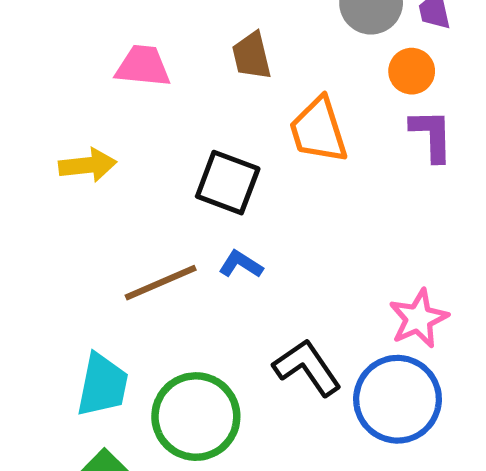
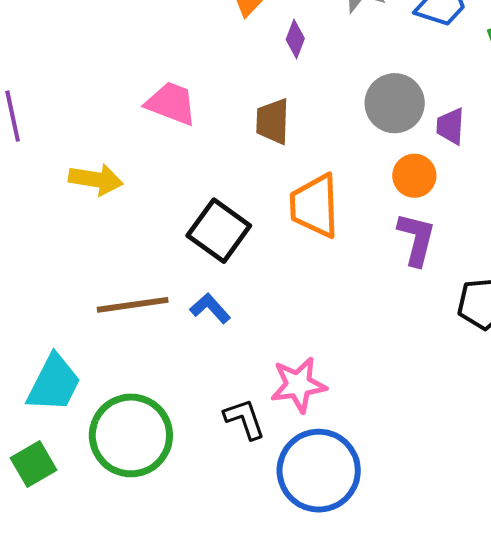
pink star: (418, 318) -> (298, 385), moved
black L-shape: (307, 367) -> (245, 419), size x0.7

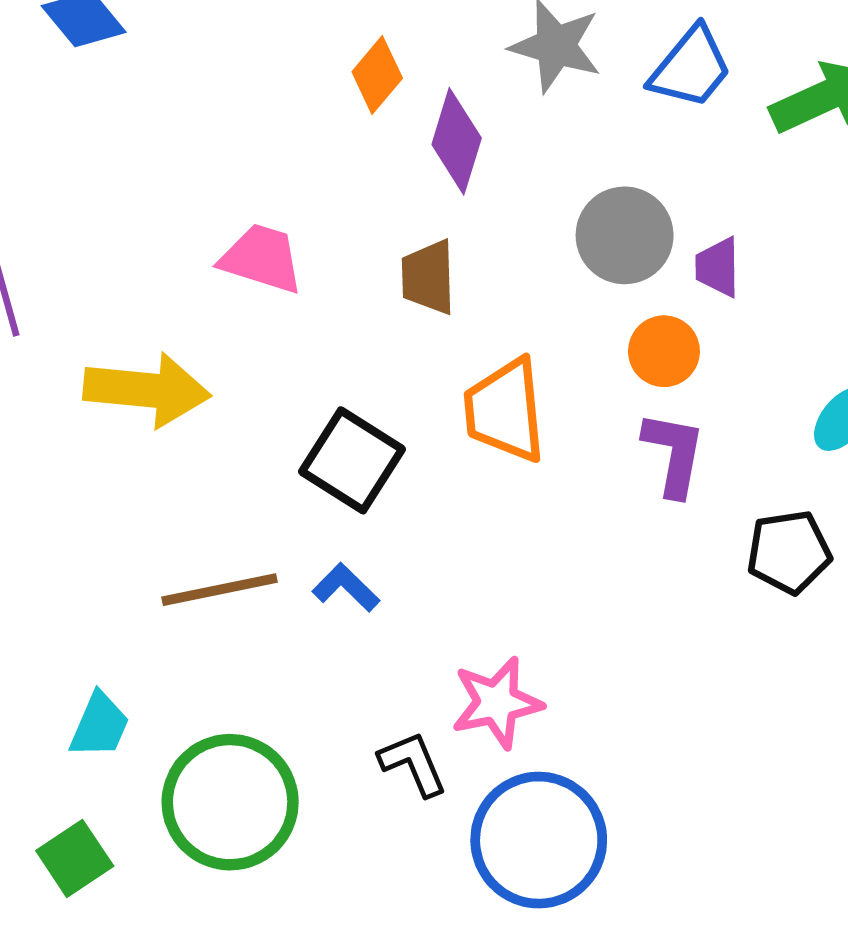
purple diamond: (295, 39) -> (457, 141), size x1.6
yellow arrow: (96, 179) -> (147, 390), size x1.4
cyan trapezoid: (54, 383) -> (99, 725), size x0.7

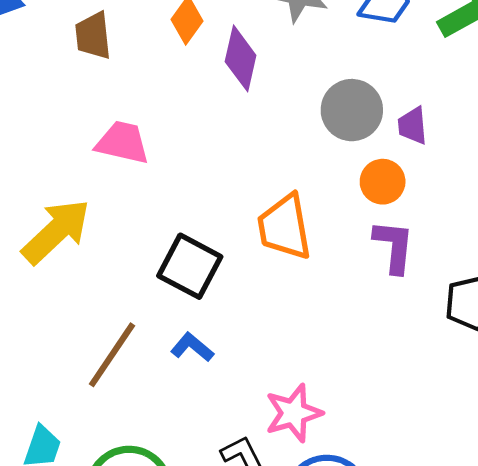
brown trapezoid: (428, 277) -> (93, 36), moved
yellow arrow: (147, 390) -> (56, 231), turned -44
brown line: (220, 590) -> (112, 355), turned -40

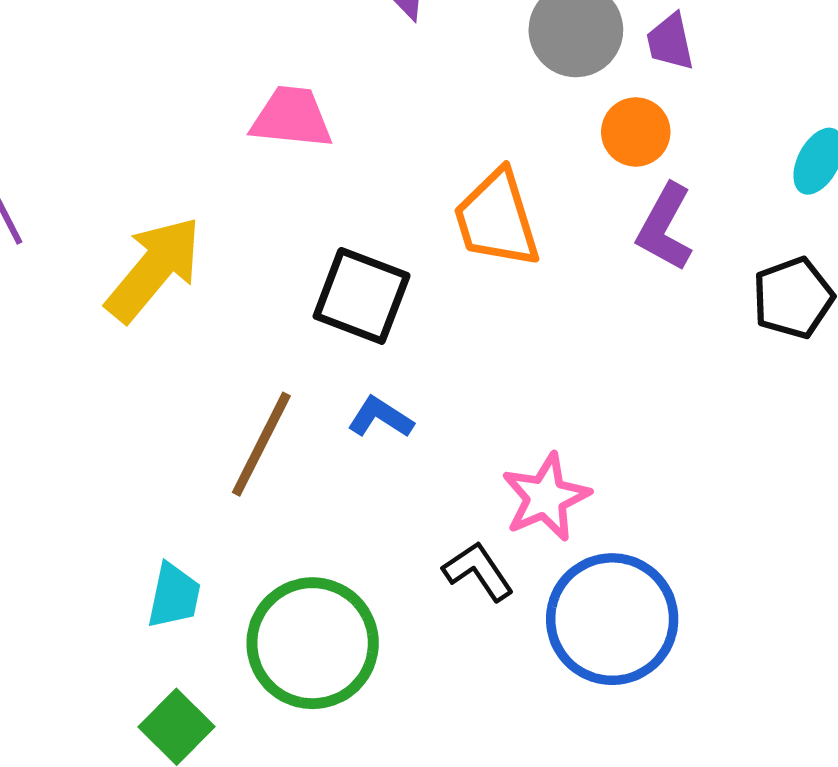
pink trapezoid: (123, 143) -> (292, 117), moved
purple L-shape: (394, 246) -> (665, 227), turned -150

